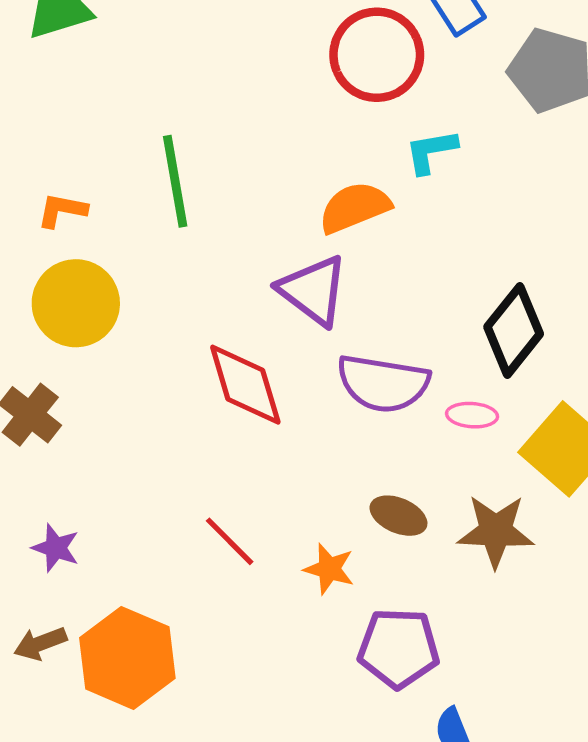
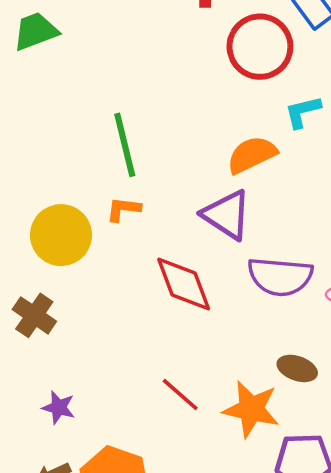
orange L-shape: (62, 210) -> (123, 209), moved
orange star: (329, 569) -> (251, 409), size x1.6

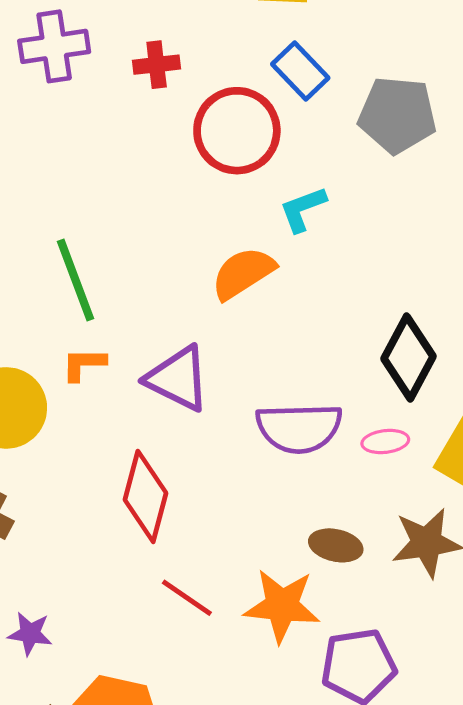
purple triangle: (227, 215) -> (178, 379), moved
red diamond: (184, 284) -> (145, 496), moved, turned 42

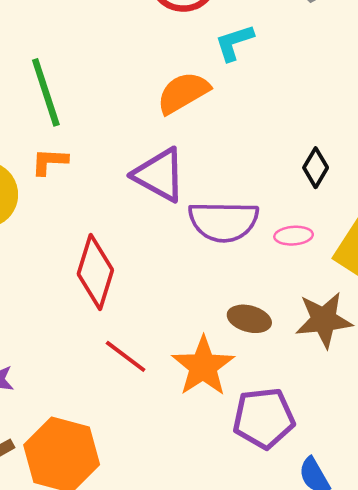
black diamond: (408, 357) -> (316, 168), size x0.6
purple triangle: (178, 379) -> (159, 175), moved
orange star: (282, 606) -> (203, 366), turned 30

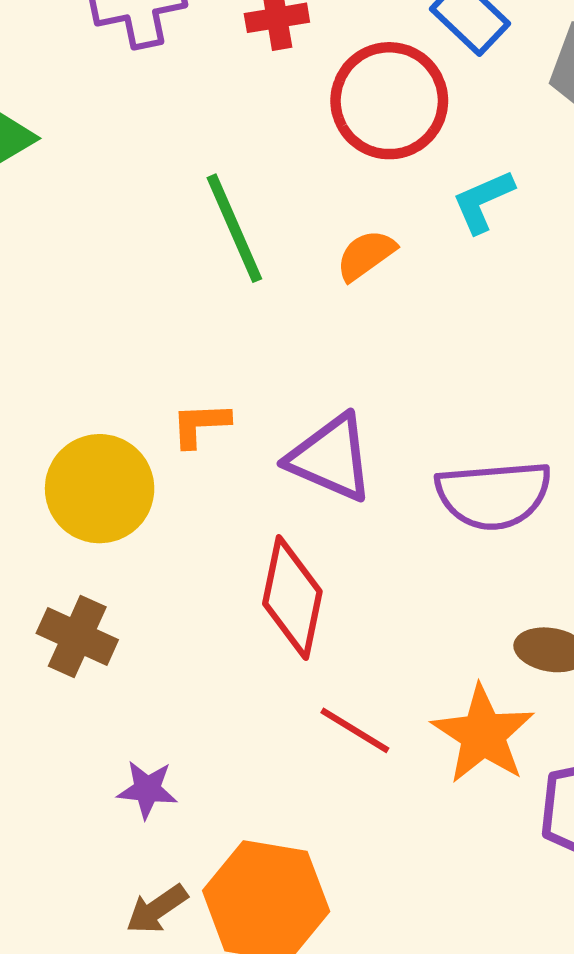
green line: (46, 92) -> (234, 228), moved
orange semicircle: (183, 93) -> (366, 255), moved, size x0.7
purple triangle: (159, 175) -> (331, 458), moved

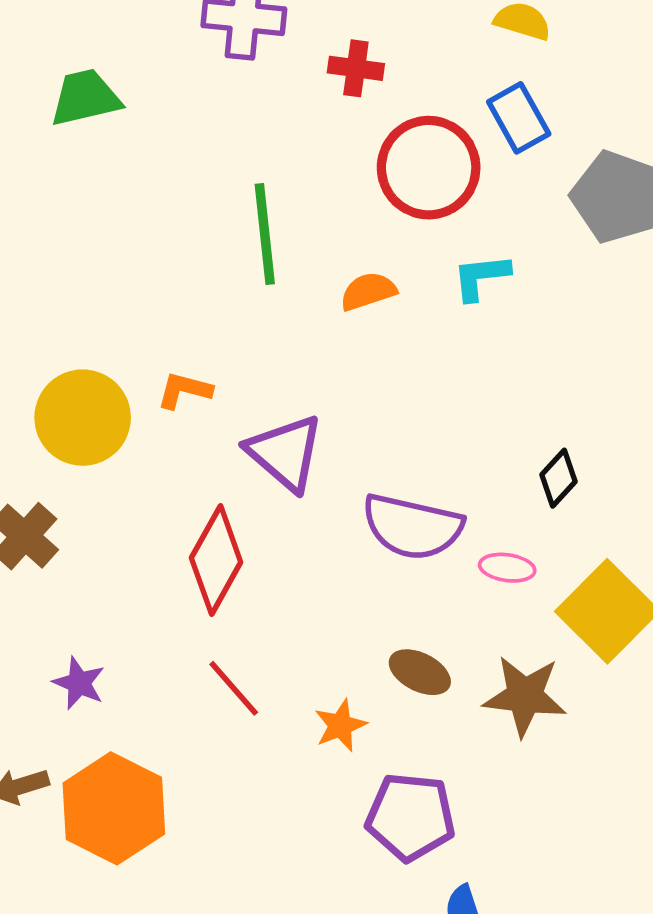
orange star: (483, 734) -> (340, 725), size x0.6
purple star: (147, 789) -> (79, 683), moved

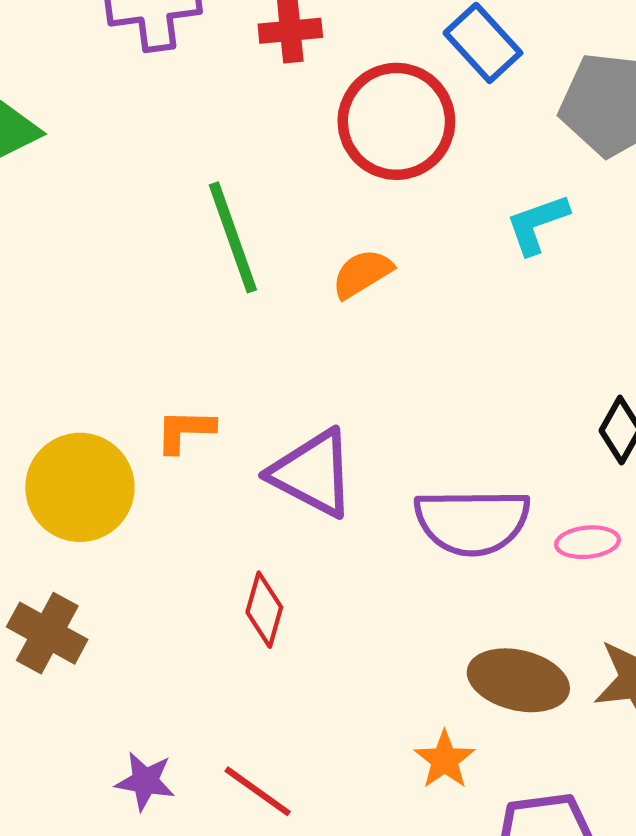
cyan L-shape: (481, 277) -> (537, 224), moved
red diamond: (216, 560) -> (264, 610), size x0.6
brown ellipse: (420, 672) -> (518, 680), size x1.4
red line: (234, 688) -> (258, 791), moved

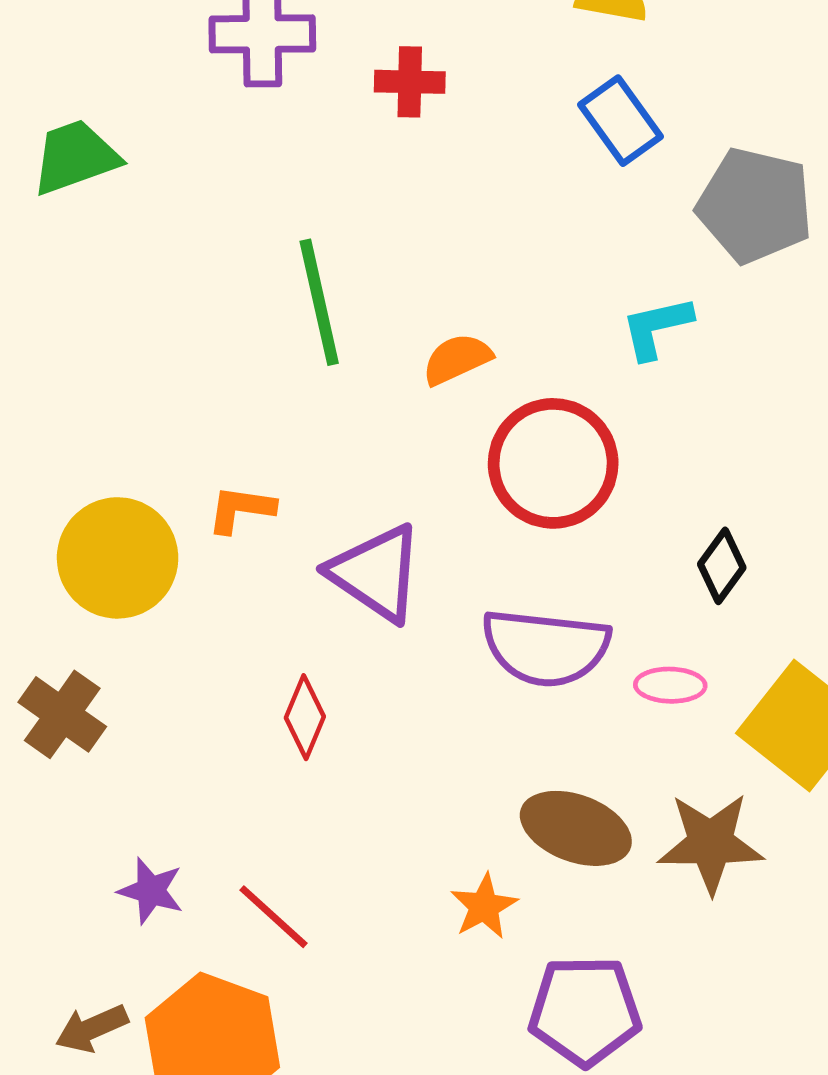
red circle: (396, 121) -> (553, 463), moved

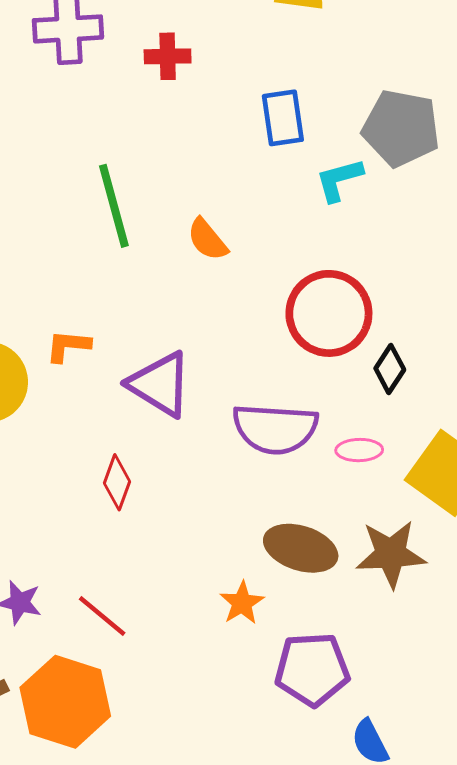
blue rectangle: (621, 121) -> (283, 118), moved, turned 30
cyan L-shape: (657, 327) -> (339, 180), moved
orange semicircle: (457, 359) -> (207, 239), turned -102
red circle: (553, 463) -> (329, 313), moved

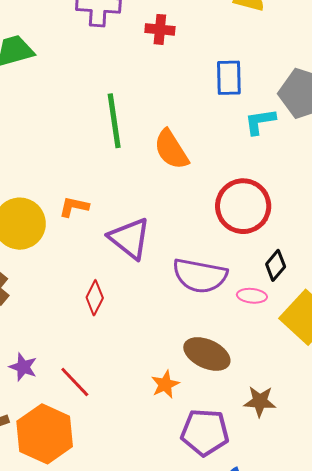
orange semicircle: (207, 239) -> (171, 150), size x1.4
black diamond: (390, 369) -> (276, 265), moved
brown star: (391, 554) -> (260, 401), moved, size x0.7

